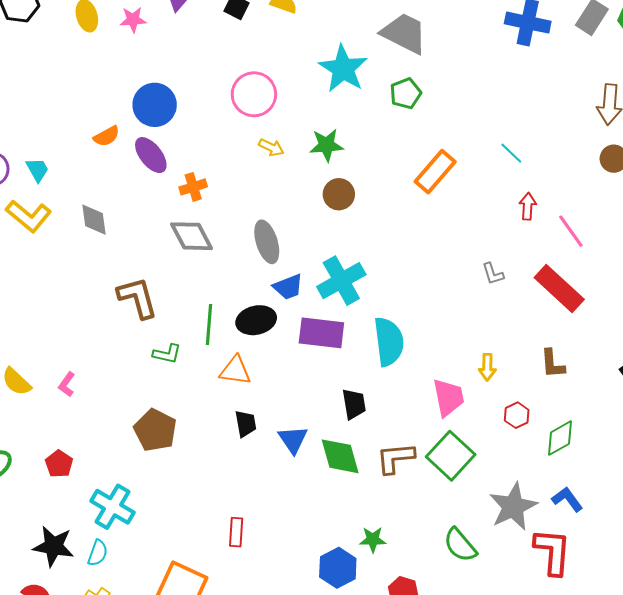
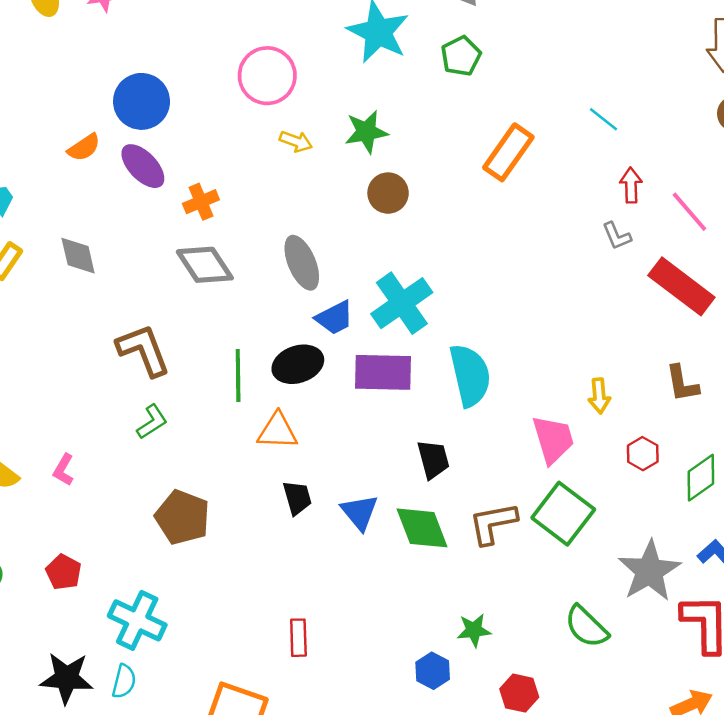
gray L-shape: (493, 274) -> (617, 236), moved
green L-shape: (167, 354) -> (152, 422), moved, turned -40
blue hexagon: (338, 568) -> (433, 671), size x0.7

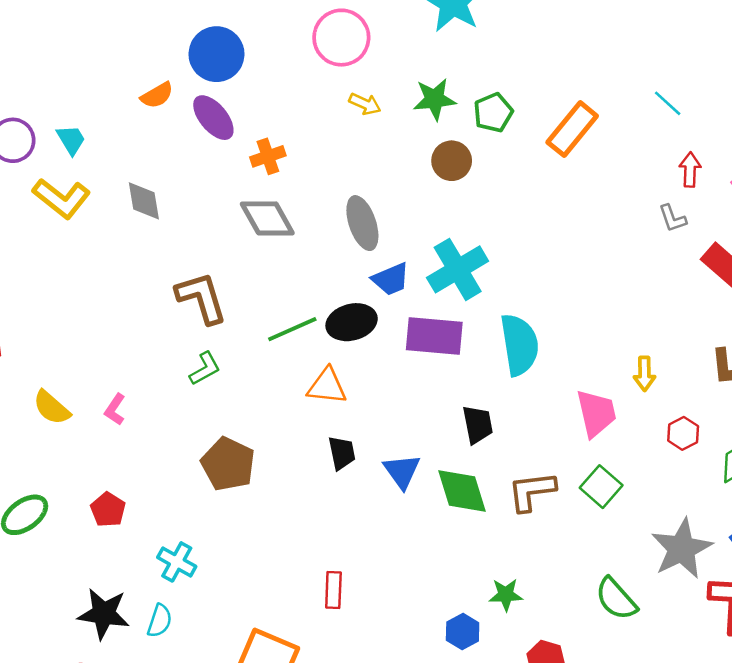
green pentagon: (461, 56) -> (493, 113), moved
green line: (238, 375) -> (292, 329), turned 63
green square: (563, 514) -> (601, 487), size x0.7
cyan cross: (137, 620) -> (177, 562), size x0.7

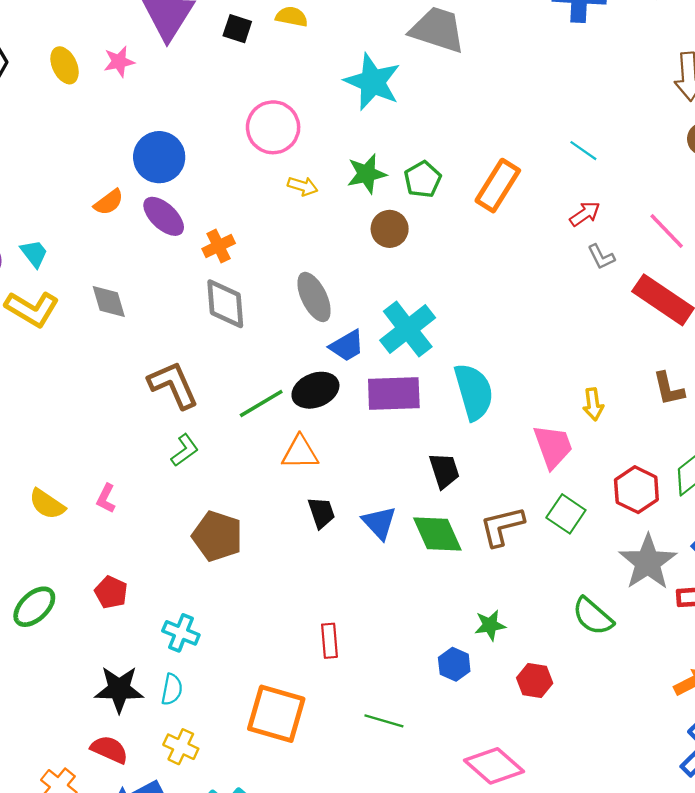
red arrow: (690, 170) -> (585, 214), moved, turned 60
gray diamond: (267, 218) -> (225, 304), turned 32
red hexagon: (683, 433) -> (636, 490), moved, size x1.5

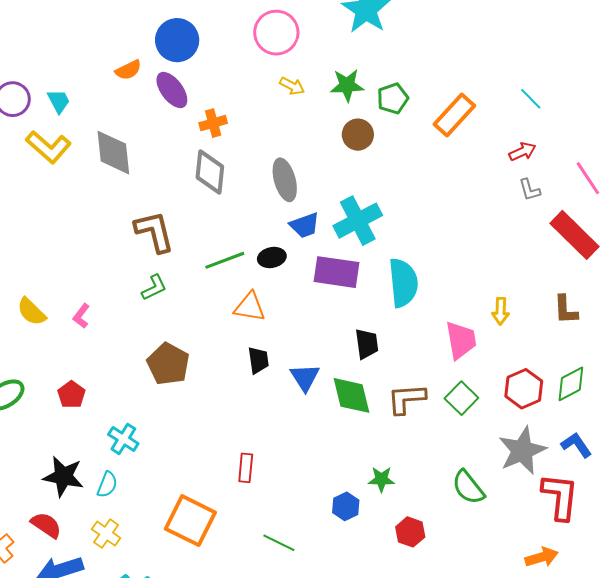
gray diamond: (109, 302) -> (113, 153), size x1.4
black ellipse: (315, 390) -> (272, 258), size x0.7

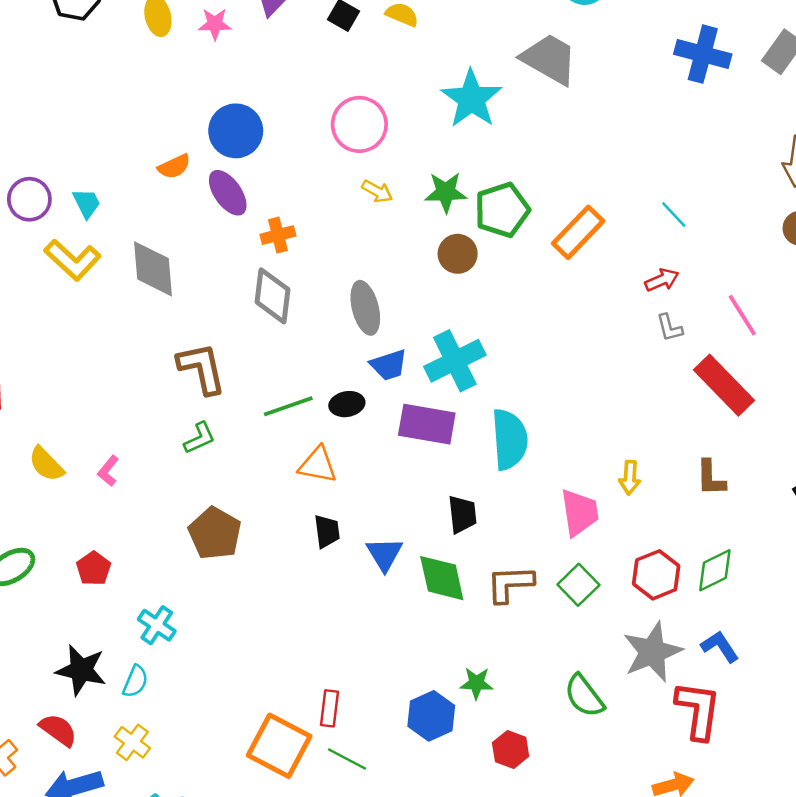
green pentagon: (393, 98) -> (502, 210), size x1.4
red rectangle: (246, 468) -> (330, 708), moved
blue hexagon: (346, 506) -> (431, 716), size x1.4
orange square: (190, 521) -> (279, 746), moved

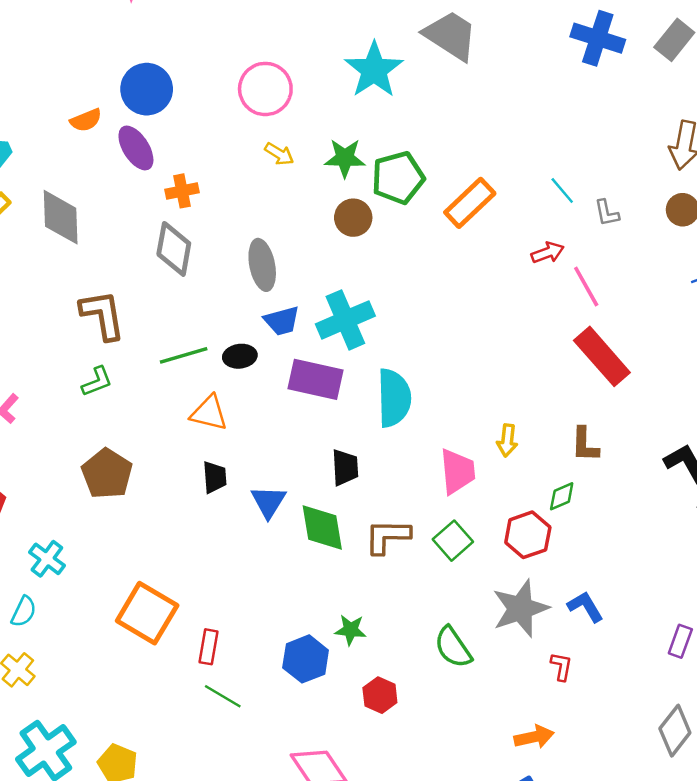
pink line: (742, 315) -> (586, 286), moved
gray L-shape: (669, 328) -> (607, 213), moved
green diamond: (715, 570) -> (562, 496), moved, size x0.7
red L-shape: (698, 710) -> (561, 667), size x0.5
orange square: (279, 746) -> (147, 613), moved

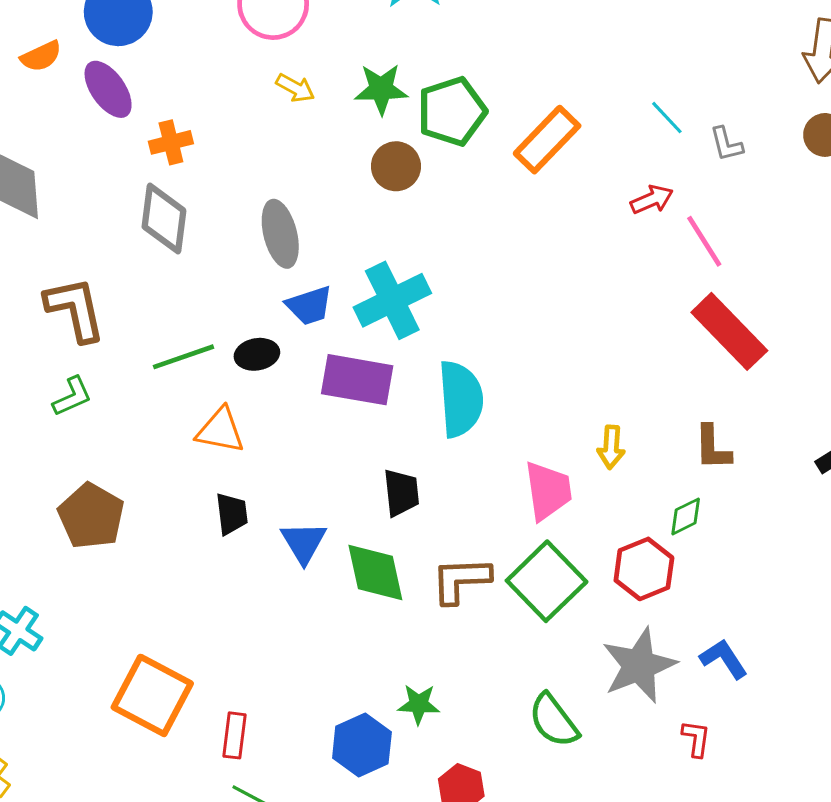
green square: (453, 541) -> (547, 581), size x1.5

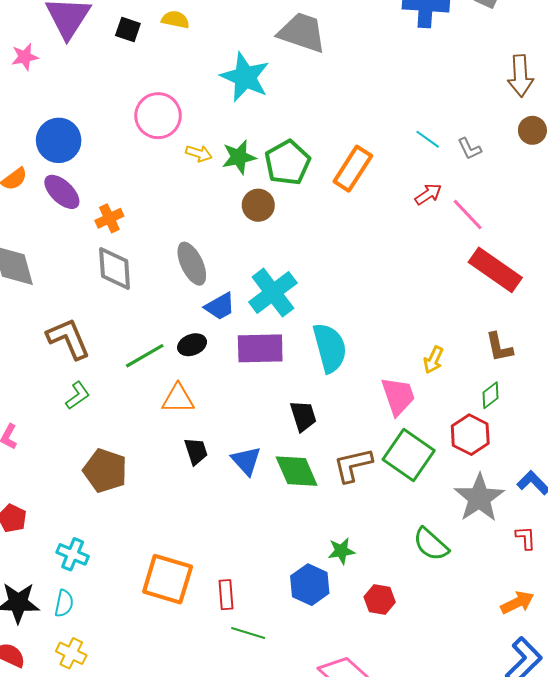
yellow arrow: (295, 88) -> (199, 153), moved
yellow arrow: (611, 447) -> (433, 360), turned 32

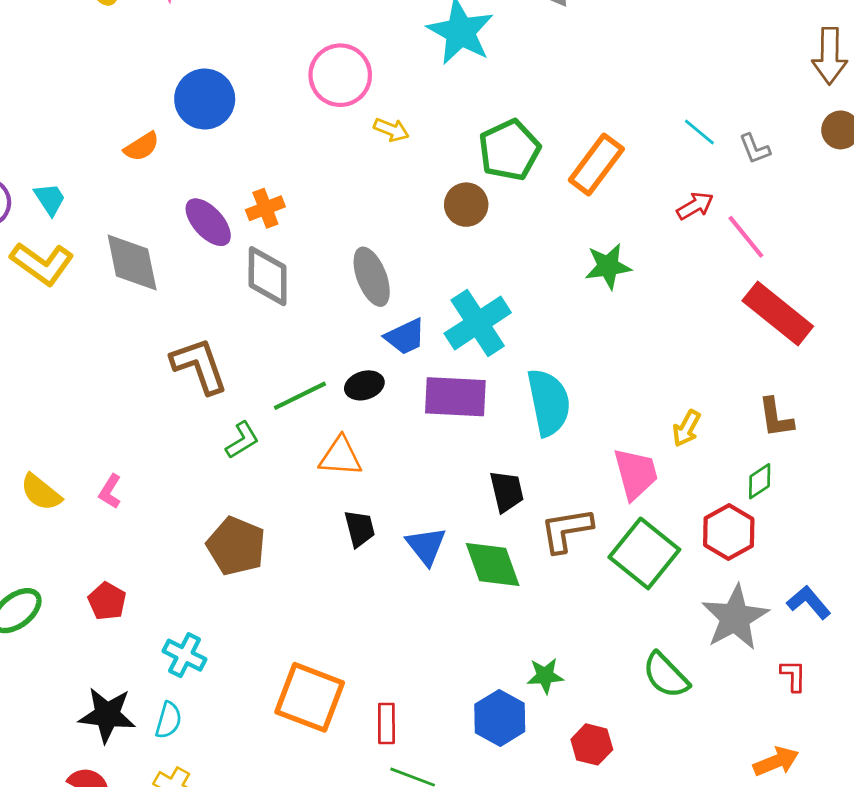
green star: (239, 157) -> (608, 266), moved
purple ellipse: (62, 192) -> (208, 222), moved
green L-shape: (78, 396) -> (242, 440), moved
brown L-shape: (353, 465) -> (566, 530), moved

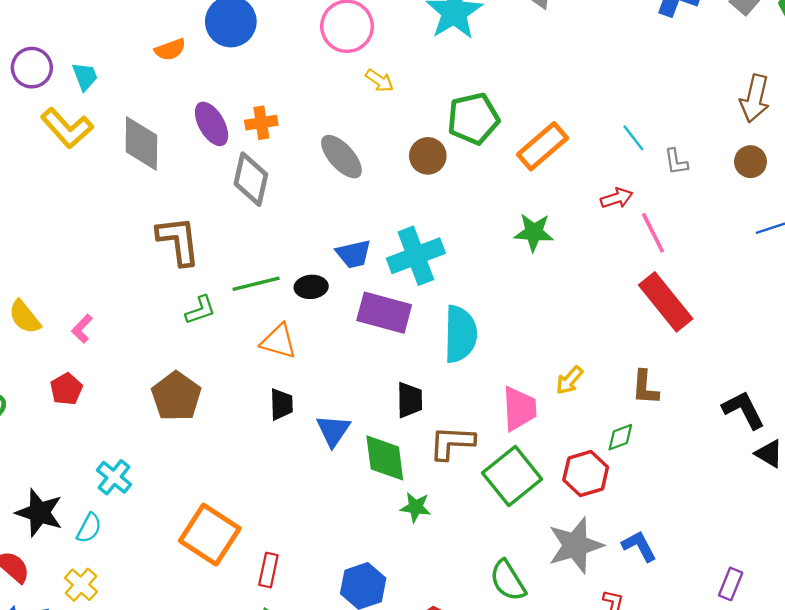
gray ellipse: (372, 277) -> (341, 157), moved, turned -33
red pentagon: (107, 601) -> (66, 389), moved
green star: (545, 676) -> (416, 507), moved

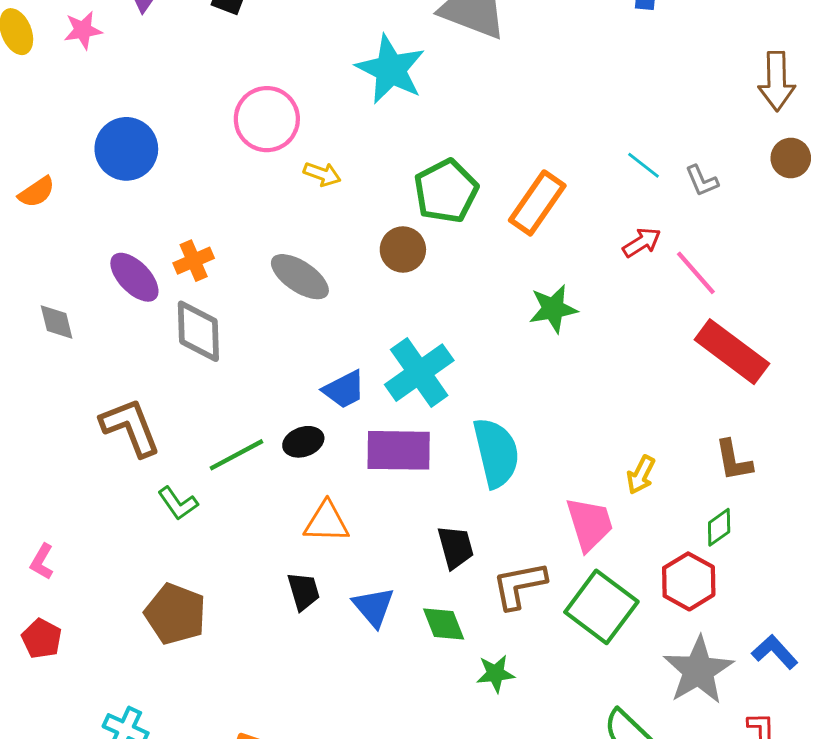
orange semicircle: (170, 50) -> (37, 192), moved
gray diamond: (141, 143) -> (57, 322), size x0.6
green L-shape: (200, 310) -> (178, 503), turned 88
orange triangle: (279, 341) -> (327, 522), moved
green diamond: (385, 458) -> (444, 624), size x0.7

